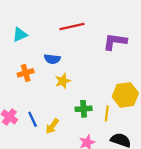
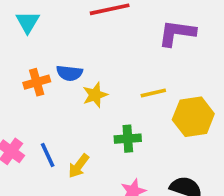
cyan triangle: (20, 35) -> (28, 22), turned -35
blue semicircle: (52, 59) -> (69, 73), moved
yellow line: (107, 113) -> (153, 93), moved, turned 70

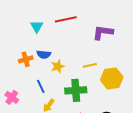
cyan triangle: (28, 22) -> (37, 26), moved
green cross: (128, 139) -> (76, 90), size x1.5
blue line: (48, 155) -> (41, 86), moved

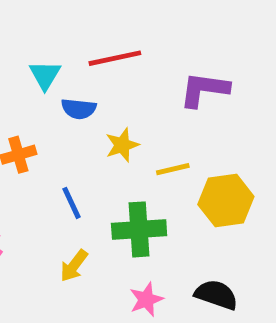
blue semicircle: (44, 54) -> (79, 109), moved
yellow star: (58, 66) -> (122, 145), moved
blue line: (41, 86) -> (71, 203), moved

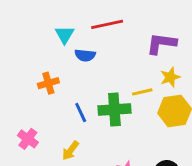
yellow star: (122, 145) -> (170, 77), moved
green cross: (139, 229) -> (114, 110), moved
yellow arrow: (74, 266) -> (70, 151), moved

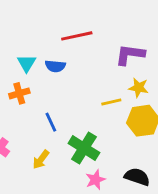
cyan triangle: (65, 35) -> (26, 63), moved
yellow star: (170, 77) -> (139, 88), turned 30
green cross: (114, 110) -> (84, 148), moved, turned 36

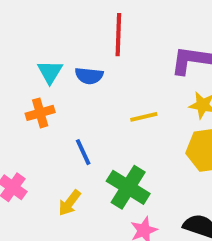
red line: (77, 36) -> (118, 35), turned -76
yellow line: (111, 102) -> (144, 117), moved

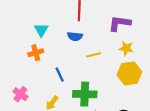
blue semicircle: (89, 76) -> (75, 36), moved
green cross: (128, 187) -> (85, 94), turned -30

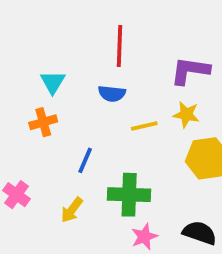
yellow star: (126, 48) -> (186, 115), moved
blue line: (60, 74) -> (85, 160), turned 48

